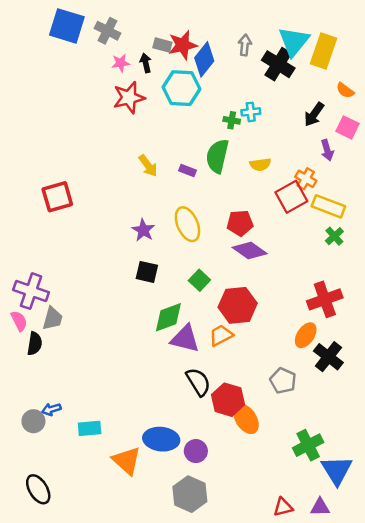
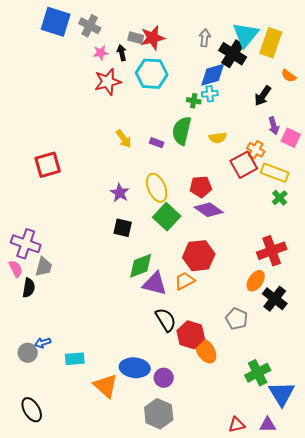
blue diamond: (204, 59) -> (213, 75), moved, turned 36
pink square: (347, 127) -> (291, 138), moved
green square: (199, 280) -> (167, 217), moved, size x1.5

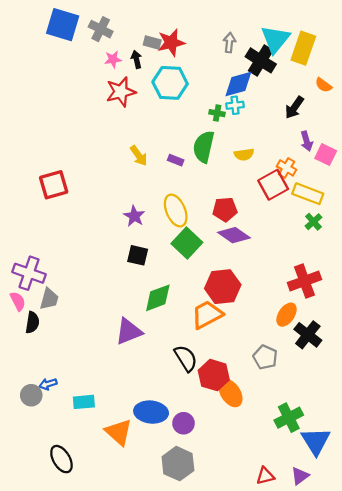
orange trapezoid: (185, 281) -> (207, 315), size x1.4
purple triangle: (155, 284) -> (129, 331), moved, turned -36
black ellipse: (32, 410) -> (61, 459), moved
purple triangle: (268, 425) -> (300, 476), turned -36

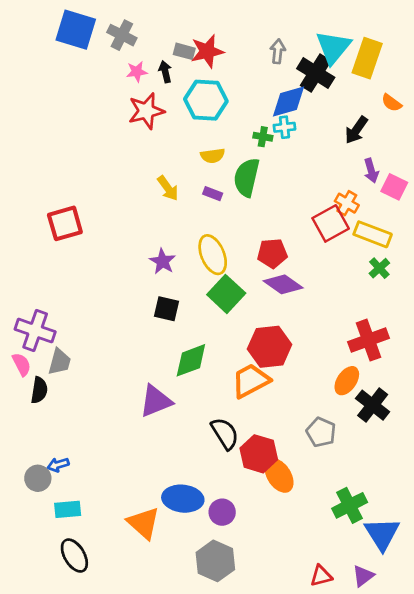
yellow semicircle: (244, 155) -> (213, 156), moved
cyan rectangle: (84, 402) -> (68, 509), moved

